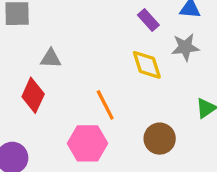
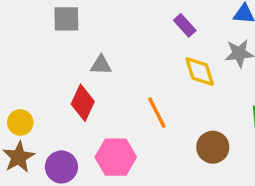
purple rectangle: (148, 20) -> (185, 25), moved
pink hexagon: (88, 143) -> (116, 157), moved

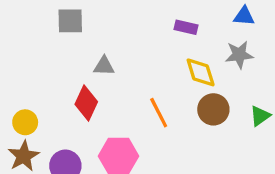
purple rectangle: (185, 25) -> (186, 27), turned -35
brown circle: (213, 147) -> (213, 109), moved

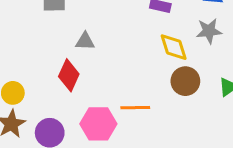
orange line: (159, 113) -> (135, 108), moved, turned -64

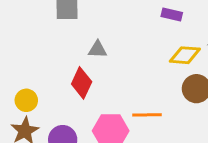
yellow diamond: (174, 47) -> (185, 55), turned -68

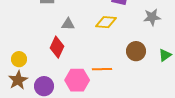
yellow diamond: (185, 55) -> (106, 22), moved

